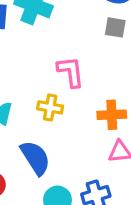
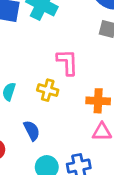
blue semicircle: (35, 158) -> (32, 131), size x0.7

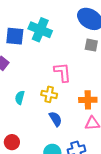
blue semicircle: (32, 131) -> (56, 119), moved

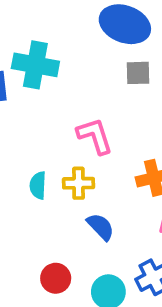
cyan semicircle: (20, 98) -> (38, 185), moved
red circle: (12, 142) -> (56, 278), moved

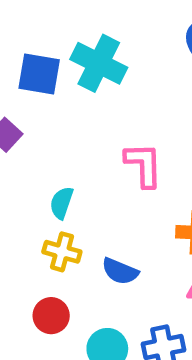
yellow cross: (78, 183) -> (62, 252), moved
blue semicircle: (101, 227) -> (120, 271), turned 140

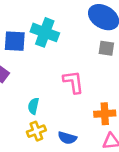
yellow cross: (62, 252) -> (36, 131), turned -30

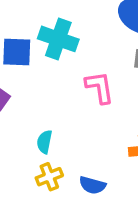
pink L-shape: (73, 82) -> (100, 87), moved

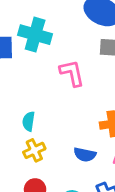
blue semicircle: (92, 185) -> (85, 155), moved

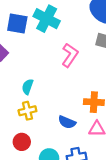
pink L-shape: (72, 73) -> (70, 55), turned 35

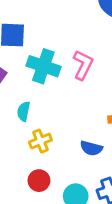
cyan cross: (47, 19) -> (43, 66), moved
cyan semicircle: (28, 87) -> (24, 111), moved

